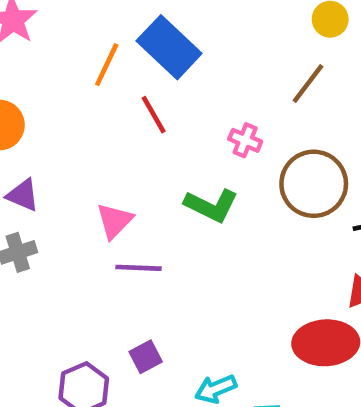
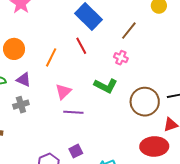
orange line: (107, 65) -> (51, 57), moved
brown line: (308, 84) -> (129, 31), moved
brown circle: (314, 184) -> (145, 102), moved

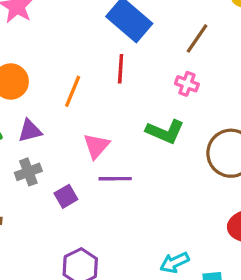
red line: (81, 46) -> (121, 69), turned 36
purple triangle: (24, 80) -> (30, 131), turned -35
purple square: (76, 151) -> (66, 196), moved

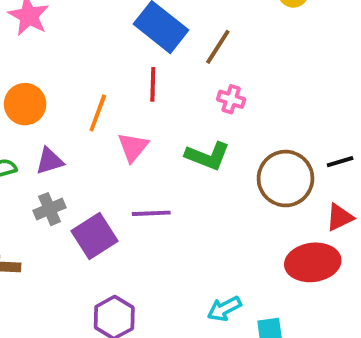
brown line: (197, 38) -> (218, 47), moved
pink triangle: (96, 146) -> (133, 147), moved
purple square: (66, 196) -> (95, 236), size x1.6

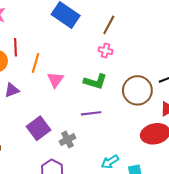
brown line: (218, 47) -> (109, 25), moved
red line: (153, 84) -> (16, 47), moved
gray cross: (49, 209) -> (67, 140), moved
purple line: (151, 213) -> (91, 113), moved

